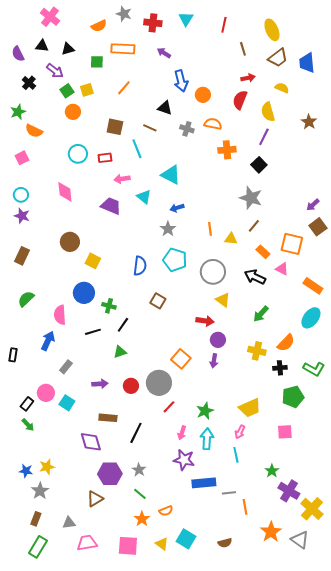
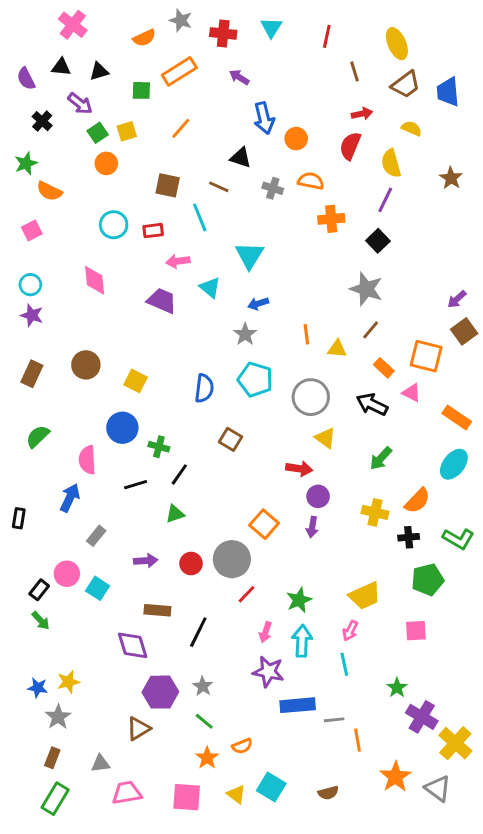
orange rectangle: (123, 49) -> (179, 71), turned -35
cyan triangle: (171, 175) -> (249, 255), turned 35
brown circle: (70, 242) -> (86, 365), moved

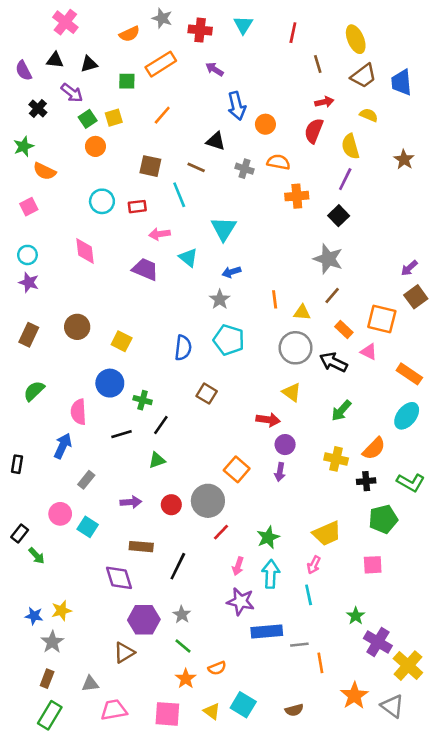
gray circle: (311, 397) -> (296, 348), moved
black rectangle: (39, 590) -> (20, 533), moved

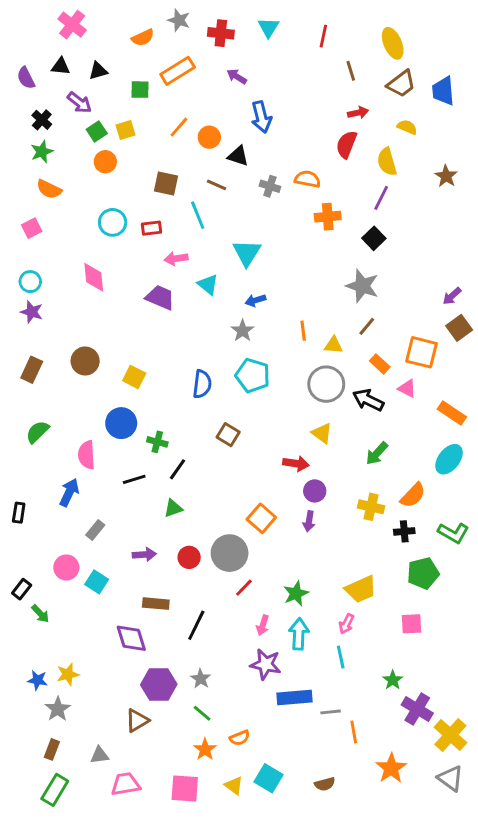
orange circle: (265, 124) -> (209, 137), moved
green star: (24, 146) -> (42, 152), moved
gray triangle: (392, 706) -> (450, 778), moved

